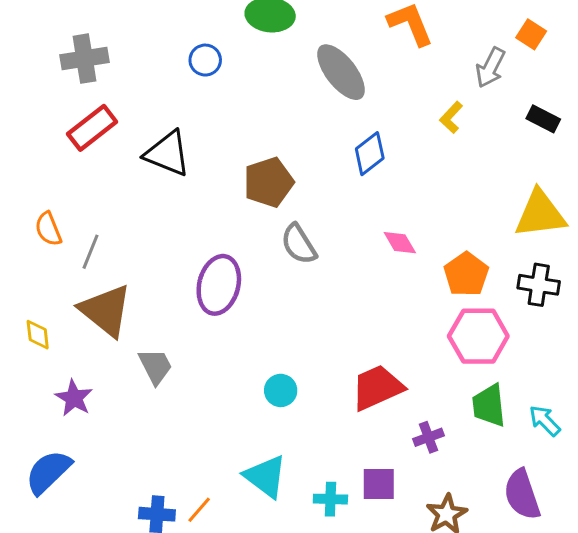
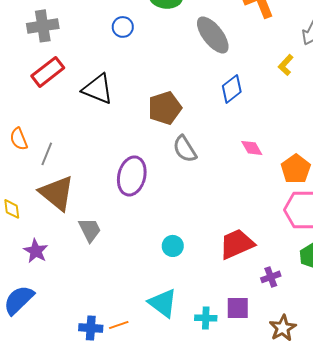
orange line: (199, 510) -> (119, 325), turned 30

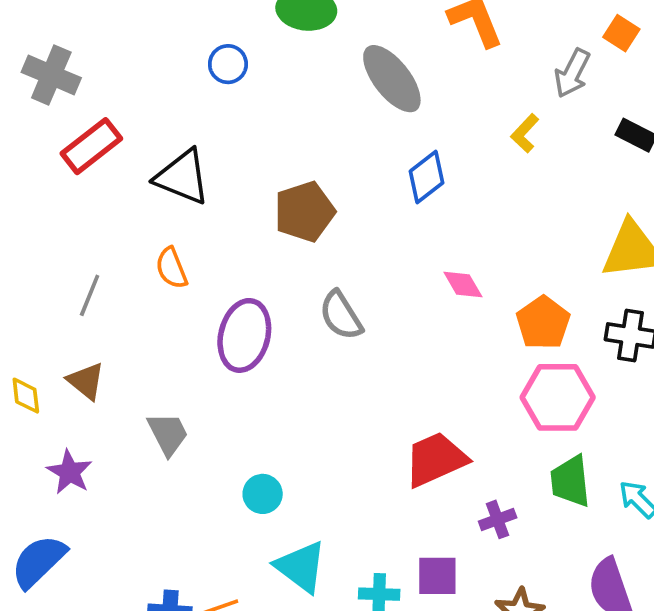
gray cross: (43, 26) -> (51, 75), moved, turned 32
orange semicircle: (19, 139) -> (172, 268), moved
gray semicircle: (185, 149) -> (341, 315), moved
brown triangle: (57, 193) -> (86, 381), moved, size x0.6
cyan circle: (173, 246) -> (263, 494), moved

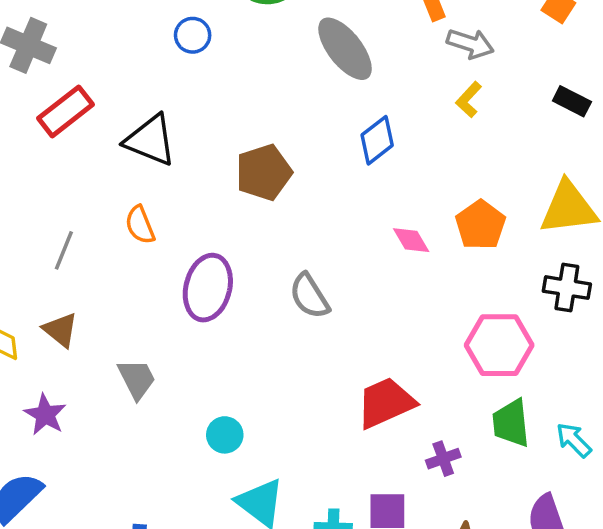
gray arrow: (572, 73) -> (470, 44), moved, turned -99
gray semicircle: (341, 315) -> (309, 296), moved
orange pentagon: (543, 323) -> (480, 225), moved

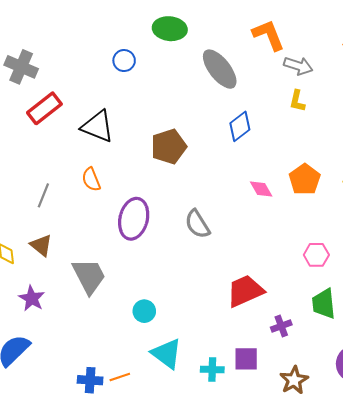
yellow L-shape: (469, 100) -> (297, 101), turned -30
pink hexagon: (499, 345) -> (316, 255), size x0.6
gray trapezoid: (137, 379) -> (89, 276), size x1.4

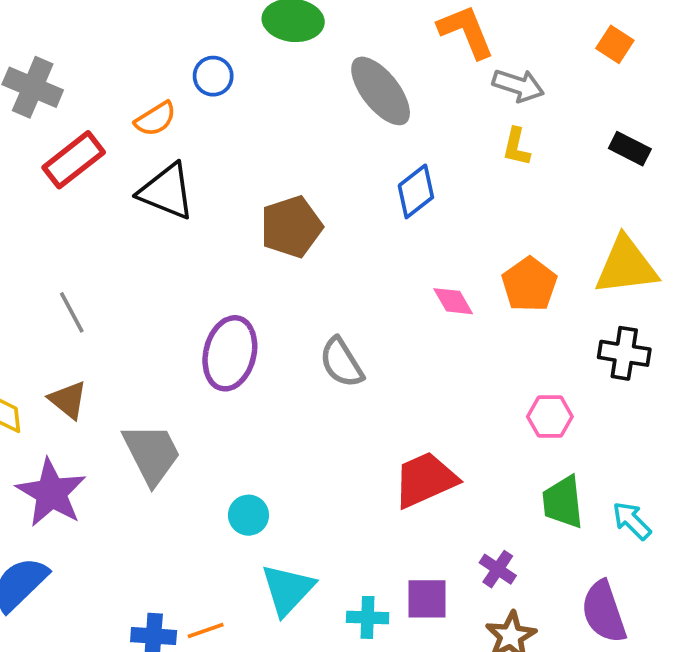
orange semicircle: (91, 179) -> (155, 119), moved, turned -100
gray line: (43, 195) -> (72, 312), turned -50
purple star: (32, 298) -> (51, 493), size x1.5
purple cross: (281, 326) -> (498, 569), moved, turned -36
cyan triangle: (167, 354) -> (288, 590), turned 36

